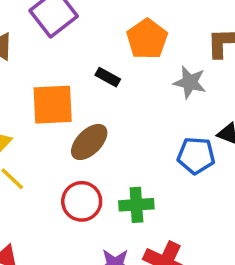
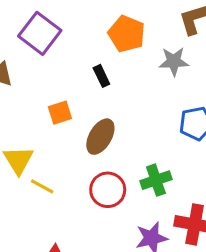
black rectangle: (108, 77) -> (101, 76), turned 50
orange square: (53, 105) -> (60, 113), size x0.6

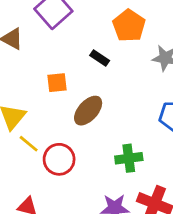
black rectangle: (101, 76) -> (100, 58), turned -42
red circle: (108, 190) -> (59, 159), moved

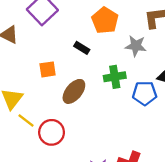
green cross: (129, 158) -> (115, 77), moved

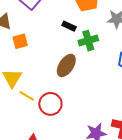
orange square: (48, 69) -> (20, 41), moved
green cross: (115, 77) -> (88, 41), moved

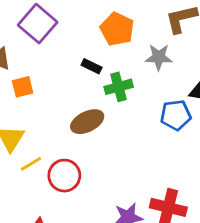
brown ellipse: (66, 65) -> (87, 122), turned 30
yellow line: (27, 96) -> (31, 164), turned -63

